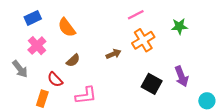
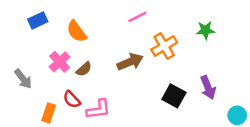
pink line: (136, 15) -> (137, 17), moved
pink cross: (37, 46) -> (60, 62), moved
brown arrow: (113, 54) -> (130, 62), size x1.5
red semicircle: (55, 80) -> (72, 100), moved

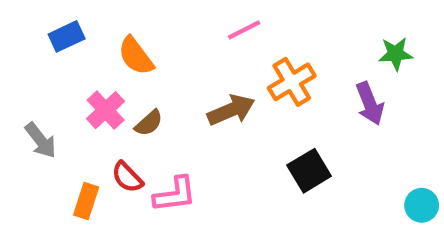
green star: (206, 30) -> (396, 54), moved
purple arrow: (208, 87) -> (370, 104), moved
black square: (174, 96) -> (309, 171), turned 30

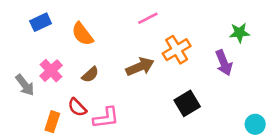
pink cross: (106, 110) -> (51, 71), moved

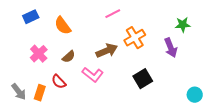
gray arrow: (25, 85) -> (19, 92), moved
pink L-shape: (106, 118) -> (93, 75), moved, turned 45

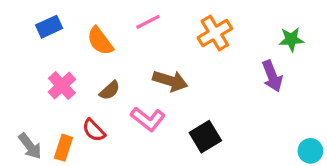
pink line: (113, 14) -> (148, 22), moved
orange cross: (135, 38) -> (215, 33), moved
brown arrow: (107, 51) -> (170, 81), turned 40
black square: (143, 79) -> (205, 137), moved

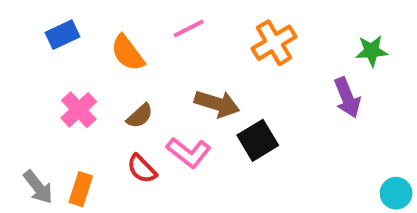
red semicircle: (94, 130) -> (142, 169), moved
black square: (205, 137) -> (258, 140), moved

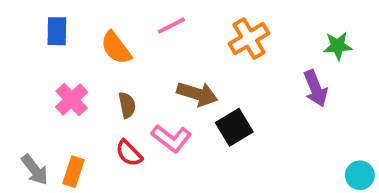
blue rectangle: (63, 35) -> (57, 31), turned -64
brown semicircle: (140, 116) -> (127, 105), turned -60

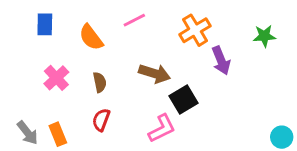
purple arrow: (316, 88) -> (221, 61), moved
pink L-shape: (171, 138) -> (162, 128), moved, turned -64
red semicircle: (129, 153) -> (101, 120), turned 65
orange rectangle: (73, 172) -> (58, 134), turned -40

